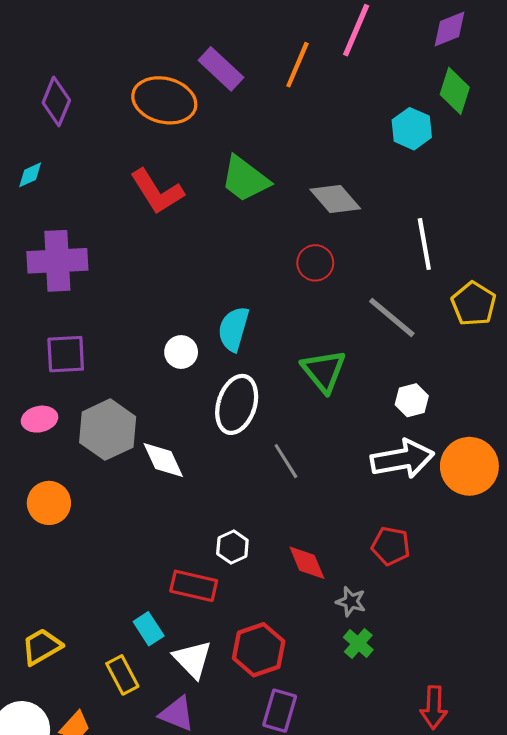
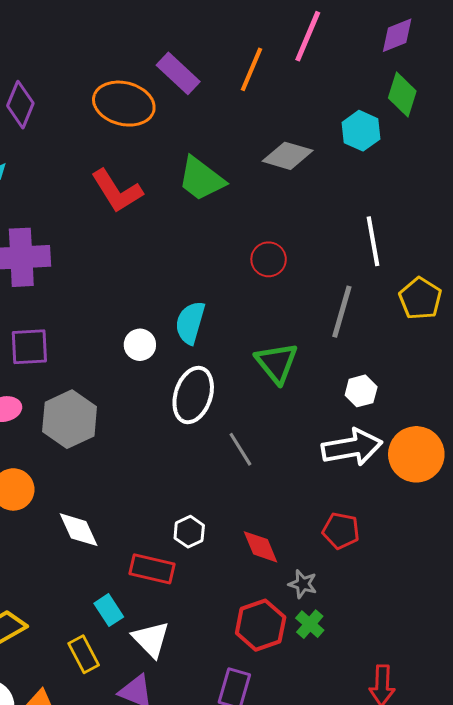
gray diamond: (335, 199) -> (288, 156), moved, turned -33
gray line: (392, 317) -> (342, 312), turned 66
white diamond: (163, 460) -> (79, 530), moved
red hexagon: (259, 650) -> (261, 625), moved

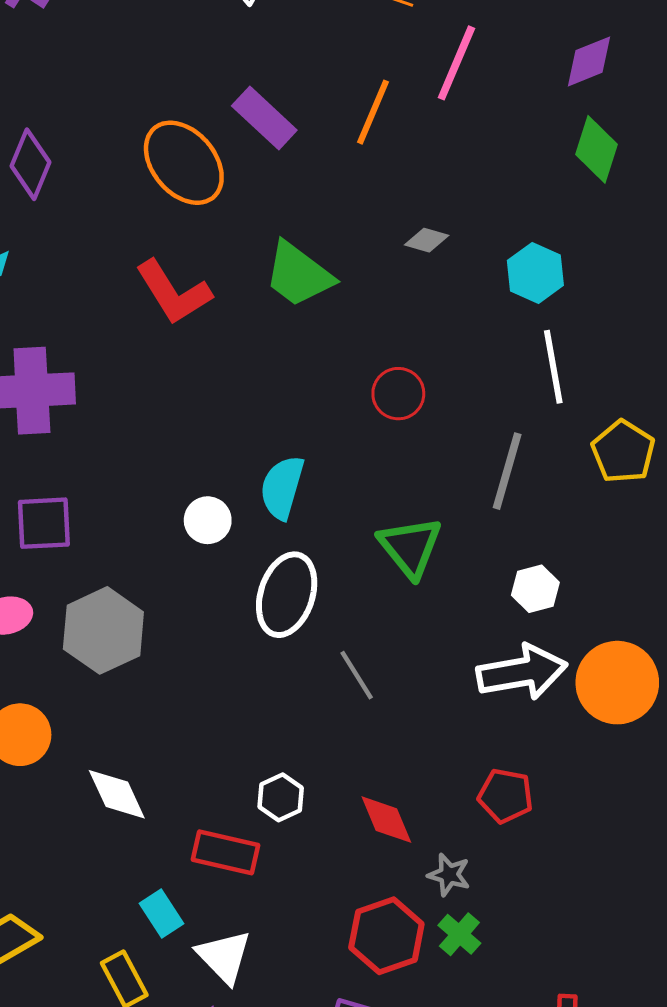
orange ellipse: (124, 104) -> (184, 163), turned 36
cyan hexagon: (361, 131) -> (535, 273), moved
gray diamond: (288, 156) -> (427, 240), size x0.6

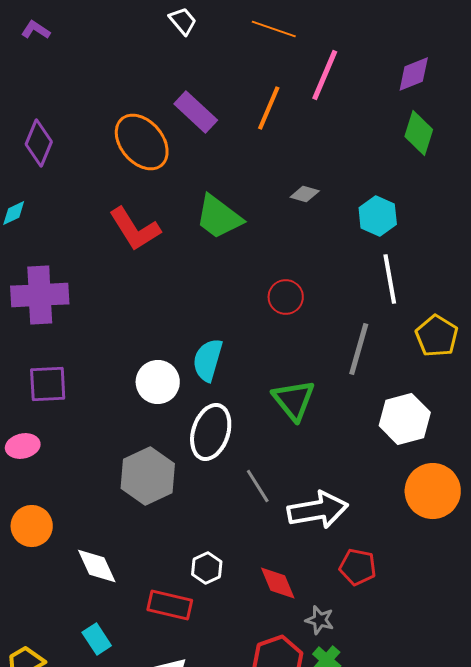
white circle: (208, 520) -> (158, 382), size x1.4
white hexagon: (535, 589) -> (405, 419), moved, size x1.6
gray hexagon: (103, 630) -> (148, 476), moved
white arrow: (522, 672) -> (318, 510), moved
cyan rectangle: (161, 913) -> (97, 639), moved

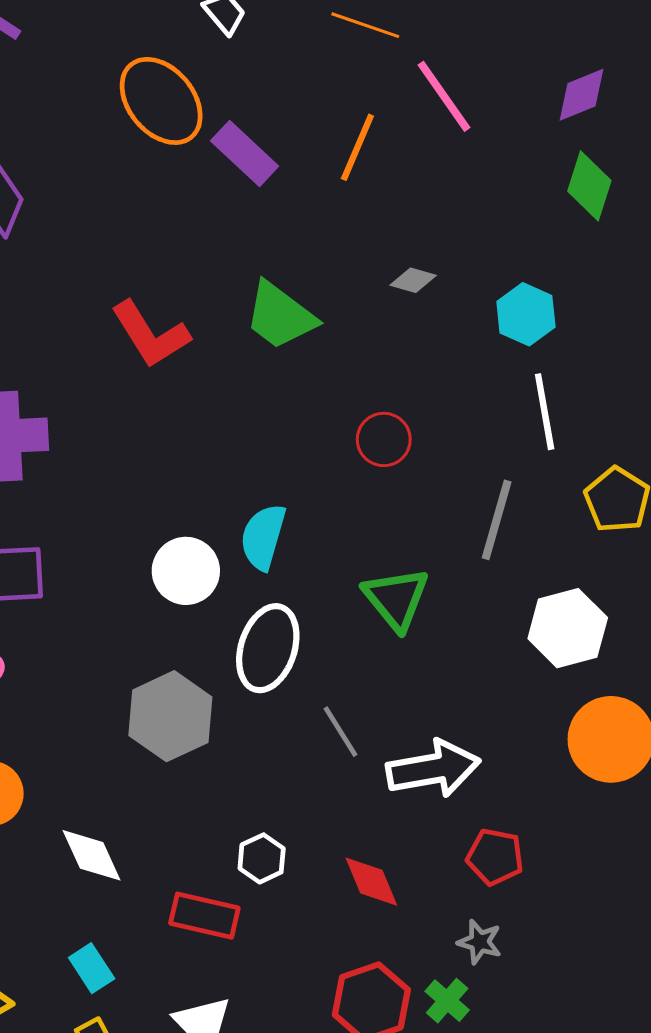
pink line: (325, 75) -> (444, 96), turned -58
orange ellipse: (142, 142) -> (161, 101), moved
gray star: (320, 620) -> (480, 942), moved

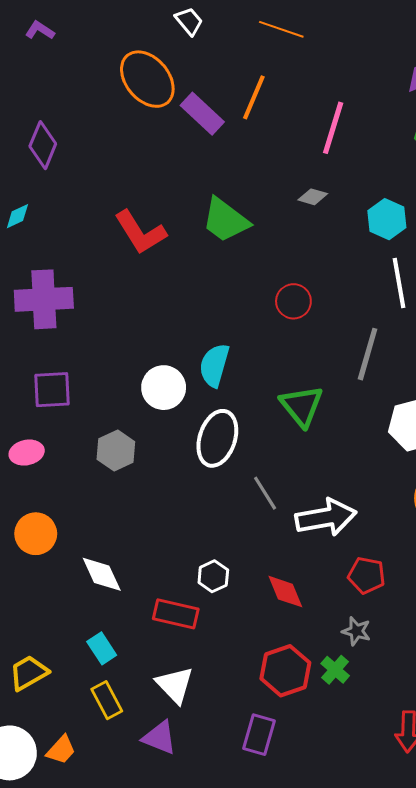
pink line: (444, 96) -> (333, 128), moved, turned 52
orange line: (357, 147) -> (254, 97), moved
gray hexagon: (170, 716) -> (116, 450), moved, size x0.7

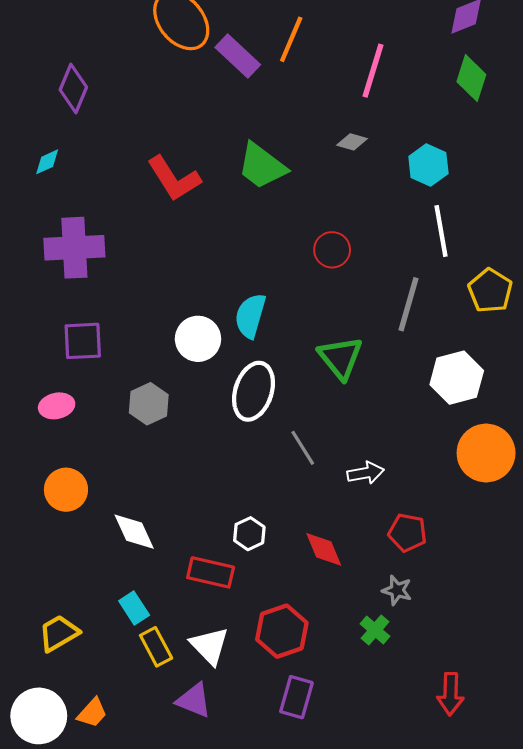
white arrow: (326, 517) -> (366, 473), size x0.6
red hexagon: (285, 671) -> (282, 631), moved
yellow rectangle: (107, 700) -> (156, 647), moved

